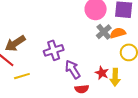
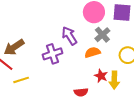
orange semicircle: (118, 33) -> (92, 52), moved
purple arrow: (73, 69) -> (69, 36), moved

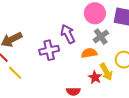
yellow line: (21, 80) -> (15, 73), turned 56
yellow arrow: (114, 80) -> (106, 72), moved, turned -36

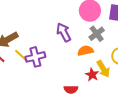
purple cross: (49, 50) -> (35, 57), moved
yellow line: (15, 73) -> (21, 56), moved

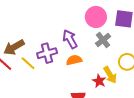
orange semicircle: (85, 51) -> (74, 60), moved
purple cross: (35, 57) -> (47, 53), moved

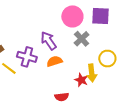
purple cross: (47, 53) -> (27, 57), turned 36
yellow arrow: (110, 75) -> (92, 73), turned 30

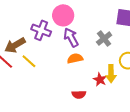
pink circle: (72, 16) -> (63, 15), moved
purple cross: (27, 57) -> (41, 30), moved

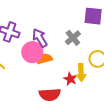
pink circle: (63, 15) -> (32, 52), moved
red semicircle: (79, 94) -> (50, 95), size x1.5

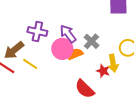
gray cross: (73, 38) -> (91, 41), moved
red semicircle: (50, 95) -> (85, 89), turned 55

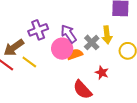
purple cross: (37, 31) -> (38, 30), turned -36
yellow arrow: (113, 63) -> (107, 35), moved

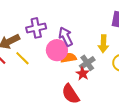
gray cross: (92, 42) -> (87, 63), moved
red star: (102, 73) -> (83, 74), moved

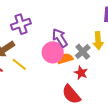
purple cross: (36, 28) -> (21, 24), moved
gray cross: (87, 63) -> (83, 52), moved

